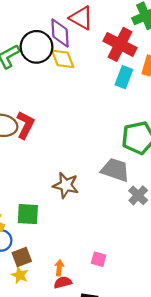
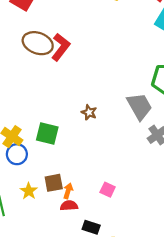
gray trapezoid: (115, 170) -> (139, 106), turned 32
brown star: (66, 185) -> (89, 112), size x0.6
brown square: (22, 257) -> (54, 183), moved

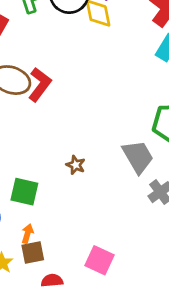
pink square: (108, 190) -> (100, 260), size x1.5
orange arrow: (68, 191) -> (27, 234), moved

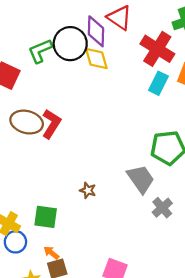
orange arrow: (27, 234) -> (51, 253), turned -63

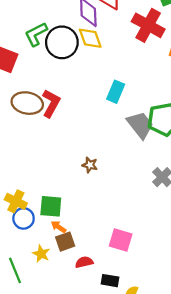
black circle: (70, 44) -> (62, 42), moved
cyan rectangle: (158, 83) -> (116, 92), moved
gray trapezoid: (141, 179) -> (140, 125), moved
green square: (46, 217) -> (51, 206), moved

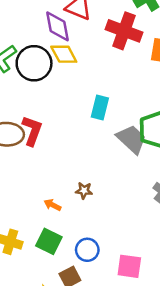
green square: (51, 206) -> (49, 241), turned 30
blue circle: (24, 218) -> (87, 250), moved
orange arrow: (59, 227) -> (52, 205), moved

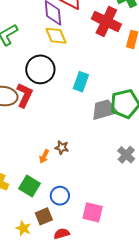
black circle: (34, 63) -> (40, 69), moved
gray trapezoid: (132, 139) -> (104, 110), turned -64
orange arrow: (52, 205) -> (44, 156), moved, turned -96

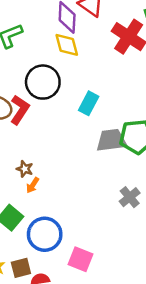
brown star: (62, 148) -> (25, 169), moved
blue circle: (60, 196) -> (45, 234), size x1.5
brown square: (44, 216) -> (21, 268), moved

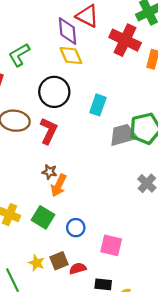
red L-shape: (20, 110) -> (49, 131), moved
orange arrow: (33, 185) -> (59, 185), size x1.5
blue circle: (45, 234) -> (76, 228), size x0.6

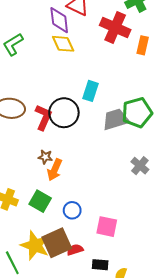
black circle: (54, 92) -> (64, 113), moved
brown square: (59, 261) -> (57, 243), size x1.6
yellow star: (37, 263) -> (35, 245), size x1.8

